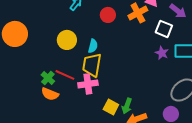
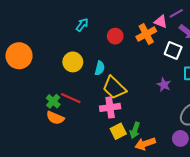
purple star: (162, 53) -> (164, 85), moved
yellow trapezoid: (92, 65) -> (114, 88), moved, turned -55
pink cross: (88, 84) -> (110, 107), moved
yellow square: (111, 107) -> (118, 131), turned 35

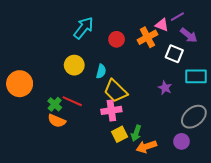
cyan arrow: (82, 25) -> (84, 28), size x1.6
orange circle: (19, 56) -> (20, 84), moved

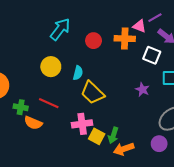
orange cross: (147, 37) -> (125, 39), turned 30
green cross: (55, 104) -> (21, 107), moved, turned -32
pink cross: (111, 110) -> (82, 124), moved
yellow square: (120, 134) -> (97, 136), turned -35

